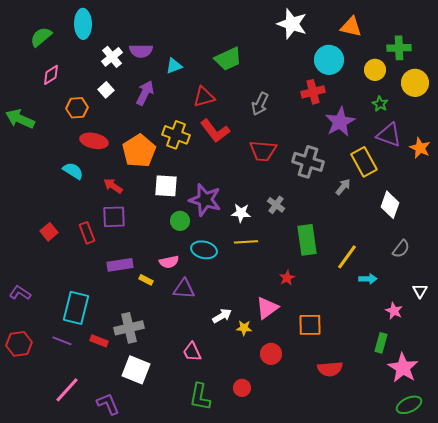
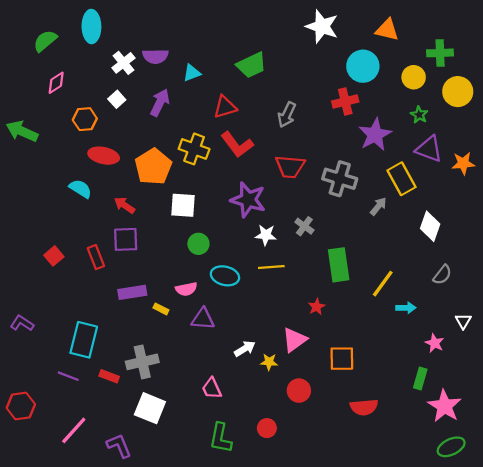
orange star: (420, 148) -> (463, 163), turned -30
purple star: (205, 200) -> (248, 200), moved
red hexagon: (19, 344) -> (21, 406), moved

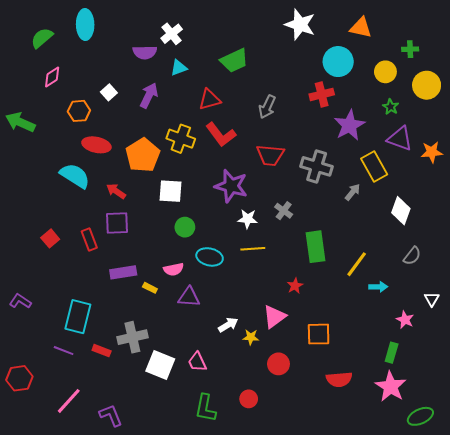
green cross: (440, 53) -> (410, 49), size x0.7
white cross: (123, 63) -> (172, 34), moved
cyan semicircle: (80, 189) -> (75, 176), size x1.4
pink star: (445, 406) -> (391, 387), moved
white square: (150, 408) -> (160, 365), moved

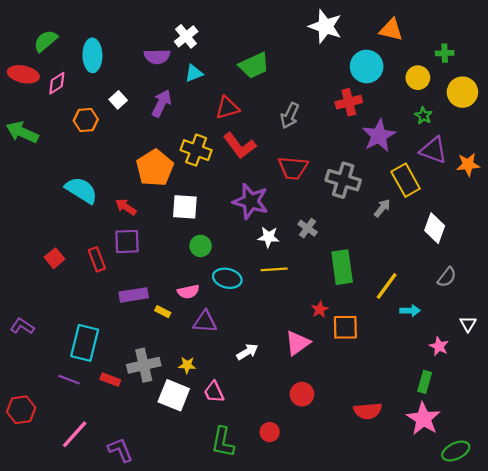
cyan ellipse: (85, 25) -> (92, 55), moved
red ellipse: (96, 145) -> (23, 74), moved
orange square: (319, 334) -> (345, 327), moved
yellow star: (251, 337) -> (187, 365), moved

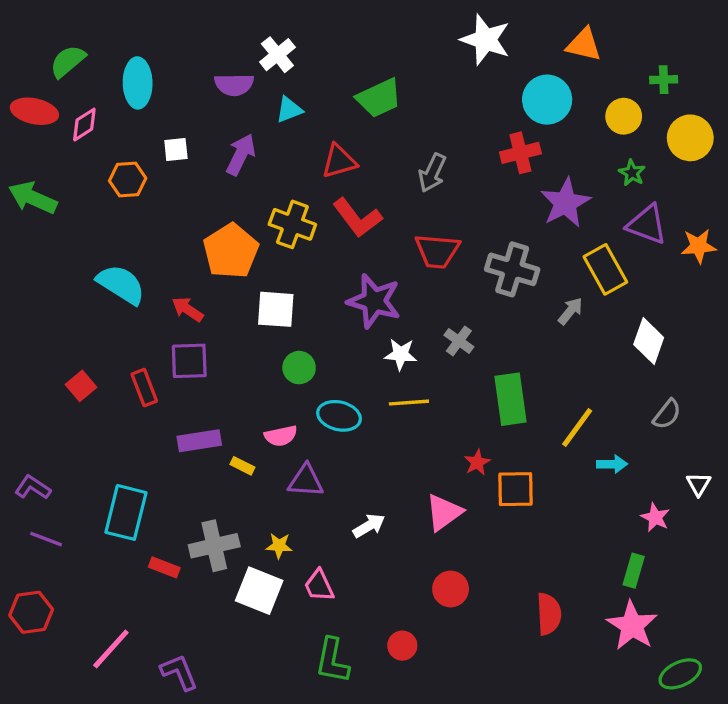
white square: (118, 100) -> (176, 150), turned 36
purple line: (69, 380) -> (46, 539), moved
red semicircle: (368, 411) -> (549, 614), turned -88

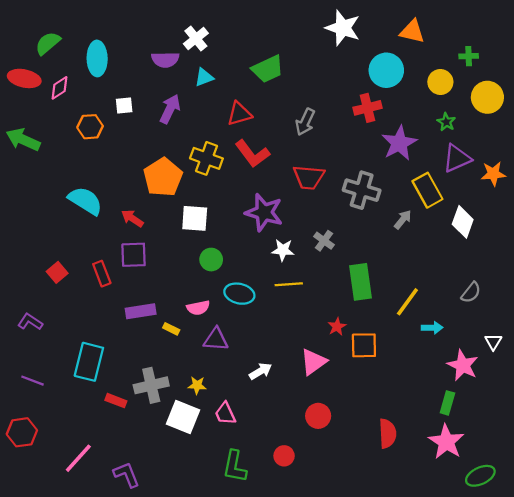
purple triangle: (647, 224) -> (457, 158), turned -44
white diamond: (649, 341) -> (463, 222), moved
purple L-shape: (33, 487) -> (30, 322), moved
pink star: (655, 517) -> (463, 365), size x1.5

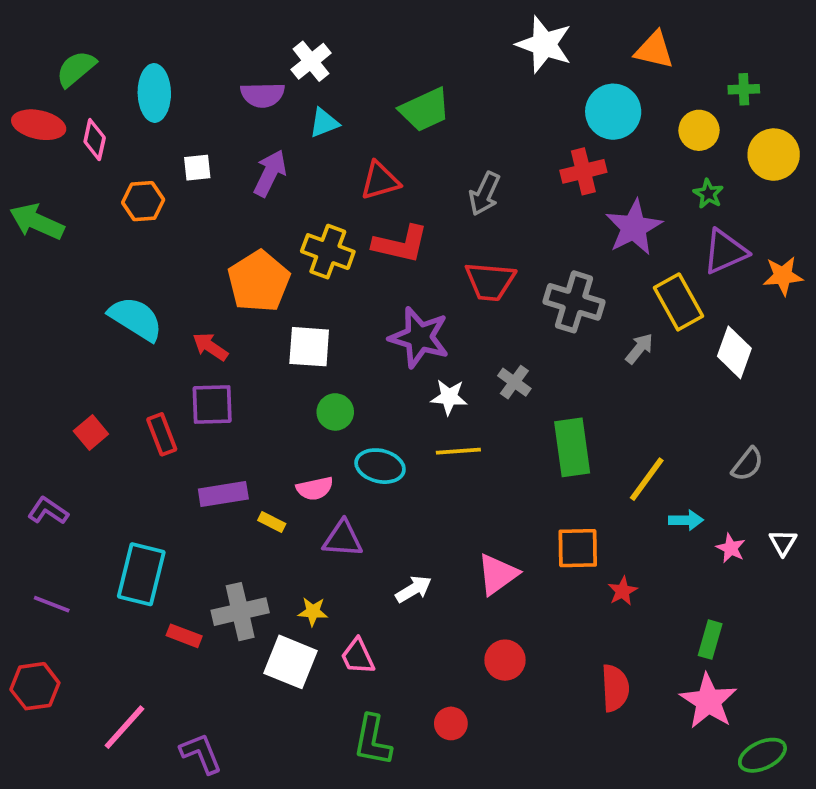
pink diamond: (59, 88) -> (95, 140), turned -45
red L-shape: (252, 154) -> (401, 244), turned -40
red star: (337, 327) -> (623, 591), moved
pink star: (463, 365) -> (731, 548), moved, size x0.6

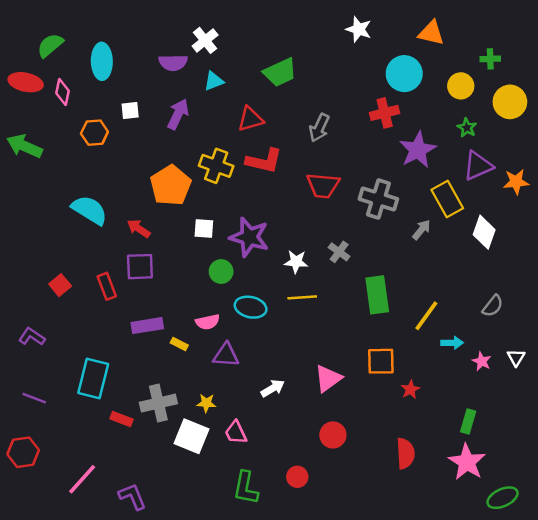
white star: (544, 44) -> (359, 29), size x0.7
purple star: (419, 337) -> (249, 237), moved
white square: (309, 347) -> (204, 228), size x0.7

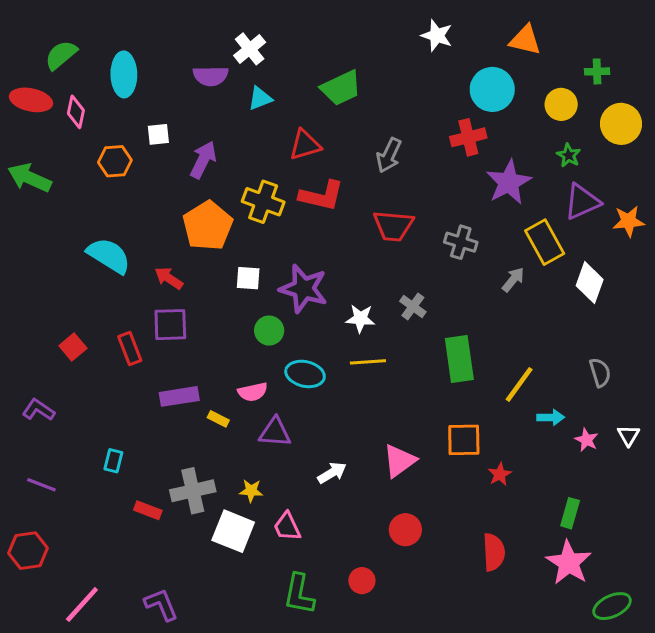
purple arrow: (178, 114) -> (203, 160), moved
gray cross: (378, 199) -> (461, 242), size x0.7
gray semicircle: (493, 306) -> (600, 372), turned -55
cyan rectangle: (93, 378) -> (113, 461), size x0.5
pink line: (82, 479) -> (82, 605), moved

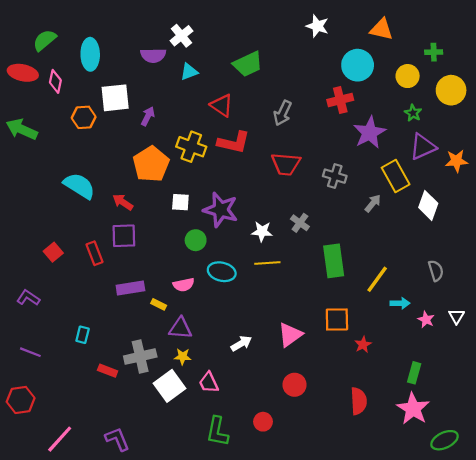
white square: (158, 134) -> (115, 98), size x1.8
red triangle: (305, 145) -> (222, 105), turned 50
purple arrow: (203, 160) -> (148, 116), size x0.7
purple triangle: (275, 432) -> (180, 328), moved
white square: (233, 531) -> (170, 386), turned 32

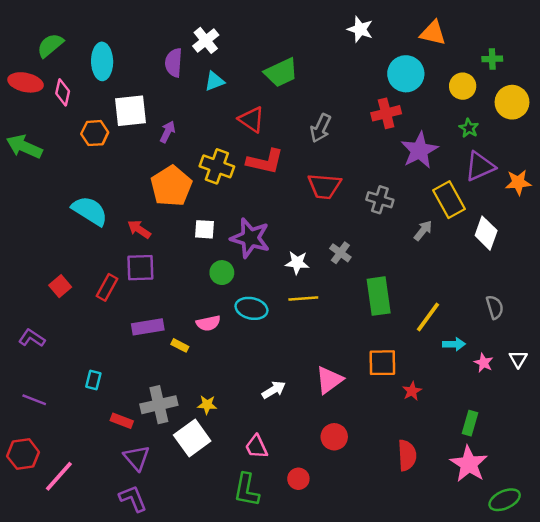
purple semicircle: (153, 55) -> (174, 63), turned 95
red rectangle: (95, 253) -> (107, 287), turned 50
purple triangle: (180, 328) -> (137, 458), moved, turned 45
pink trapezoid: (209, 383) -> (256, 447), moved
pink line: (60, 439) -> (59, 476), moved

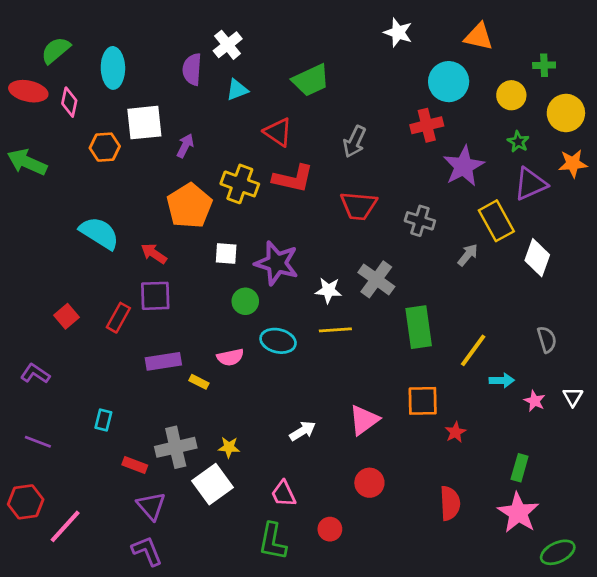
orange star: (518, 182) -> (573, 163), moved
gray cross: (340, 253) -> (376, 279), size x1.5

